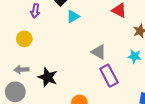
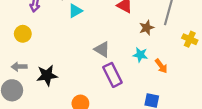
black star: (48, 77) -> (47, 75), turned -30

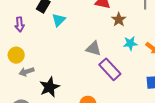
brown star: (147, 28) -> (119, 19), moved
gray arrow: (19, 67) -> (26, 72), moved

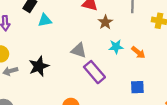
cyan triangle: (59, 20) -> (45, 20), turned 32
black star: (50, 87) -> (39, 66), moved

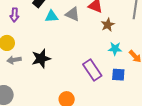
gray triangle: (79, 50) -> (73, 14), moved
blue square: (137, 87) -> (118, 75), moved

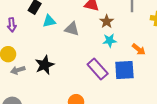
gray triangle: (73, 14) -> (72, 29), moved
cyan star: (115, 49) -> (110, 40), moved
blue square: (118, 75) -> (124, 70), size x1.5

